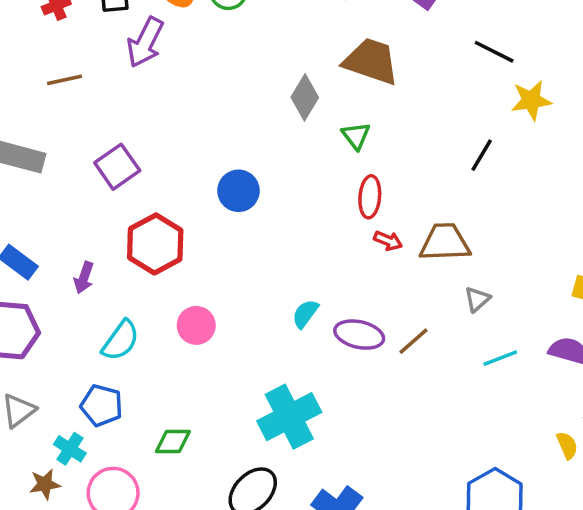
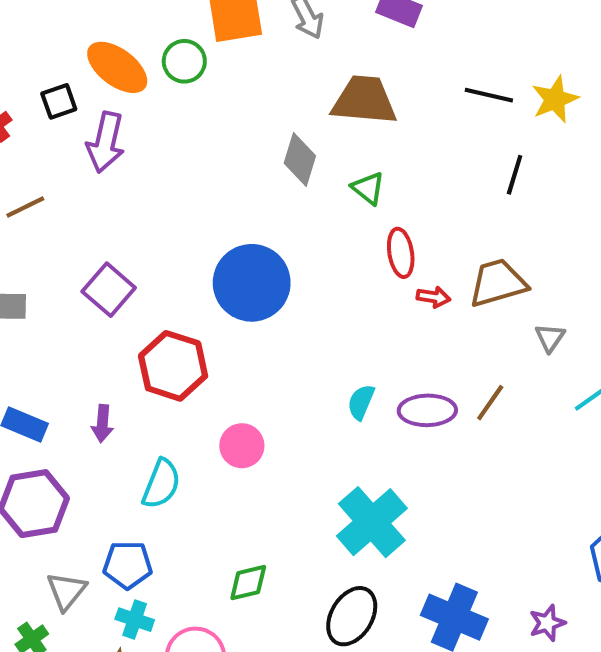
black line: (494, 52) -> (489, 95), moved
blue circle: (238, 191) -> (252, 283), size x1.6
blue pentagon: (102, 405) -> (128, 565), moved

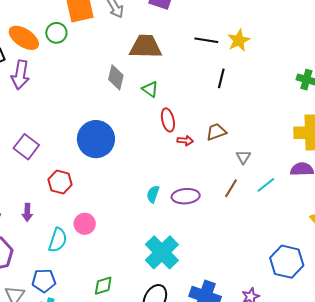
brown trapezoid: (498, 283) -> (216, 132), size x0.7
red hexagon: (173, 366) -> (60, 182), size x0.7
brown line: (490, 403) -> (231, 188), moved
pink circle: (242, 446) -> (85, 224), moved

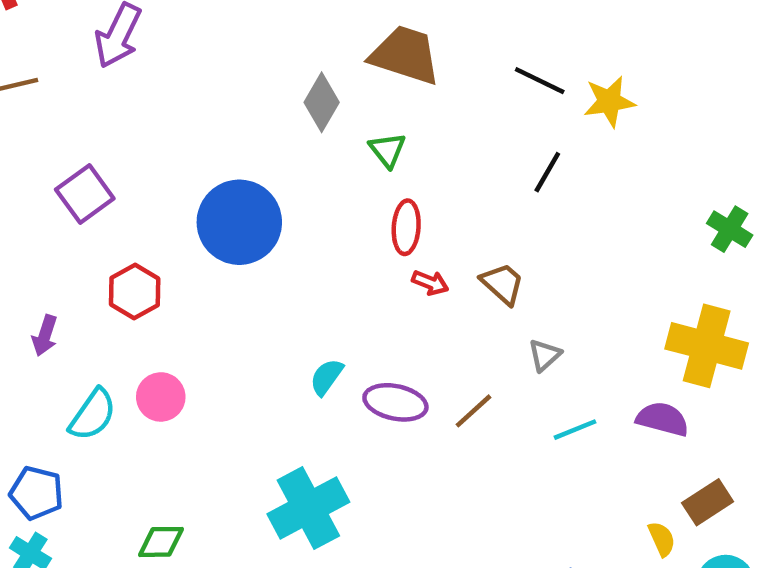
brown trapezoid: (216, 132) -> (502, 284), turned 45
brown line: (231, 188) -> (473, 411), moved

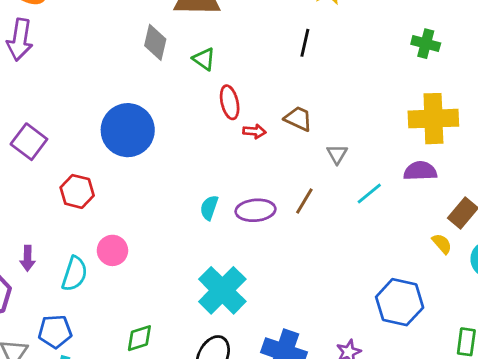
purple arrow: (45, 336) -> (28, 258), moved

